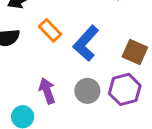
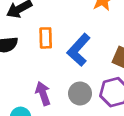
orange rectangle: (50, 30) -> (46, 38), turned 42

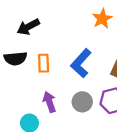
orange rectangle: (46, 38) -> (44, 63), moved

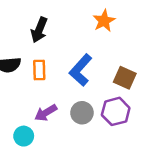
black arrow: (28, 27) -> (39, 30), moved, turned -40
purple arrow: (49, 102) -> (46, 113), turned -102

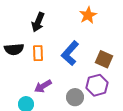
gray circle: (82, 113) -> (75, 97), moved

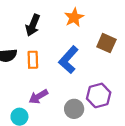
orange star: (88, 15) -> (74, 17), moved
brown square: (104, 59) -> (106, 43), moved

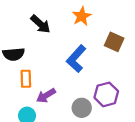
black arrow: (33, 25) -> (40, 24), turned -70
orange rectangle: (33, 60) -> (26, 79), moved

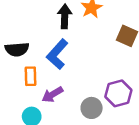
black arrow: (40, 24) -> (65, 16), moved, turned -130
blue L-shape: (76, 59) -> (57, 54), moved

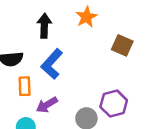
black arrow: (65, 16) -> (44, 26), moved

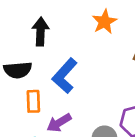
black arrow: (44, 26) -> (40, 32), moved

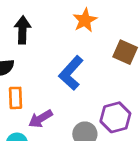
blue L-shape: (65, 76) -> (71, 73), moved

